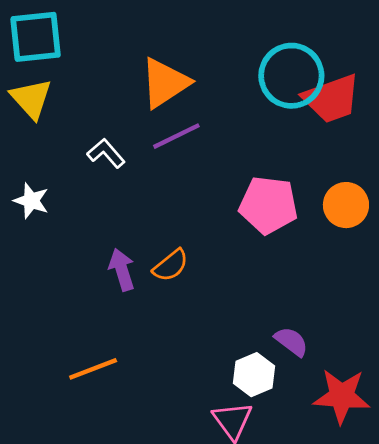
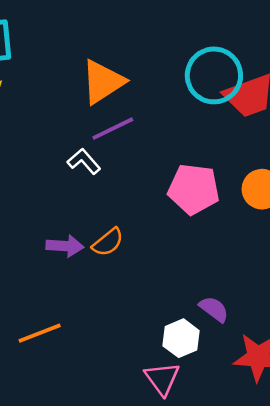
white L-shape: (106, 153) -> (84, 161), moved
purple arrow: (122, 270) -> (65, 246), turned 111

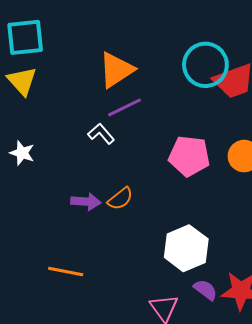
purple semicircle: (214, 309) -> (205, 290), moved
orange line: (40, 333) -> (66, 272), turned 32
white hexagon: (181, 338) -> (186, 248), moved, size x1.5

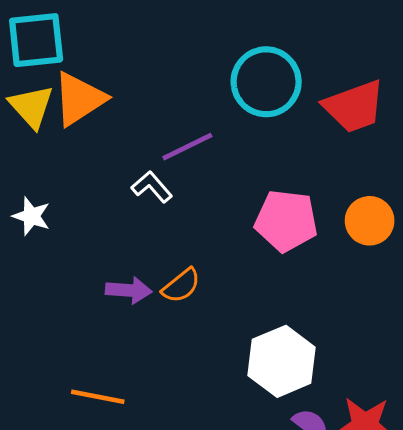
cyan circle: (205, 65) -> (266, 82), moved
orange triangle: (116, 70) -> (79, 99), moved

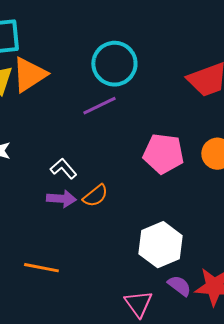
cyan circle: (266, 82) -> (114, 64), moved
white L-shape: (152, 187) -> (63, 169), moved

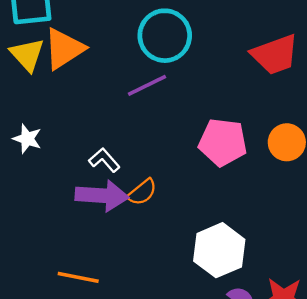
purple arrow: (61, 199) -> (102, 196), size x1.5

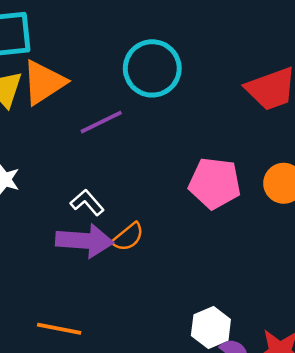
purple line: (147, 85) -> (101, 122), moved
white hexagon: (219, 250) -> (211, 327), moved, size x0.7

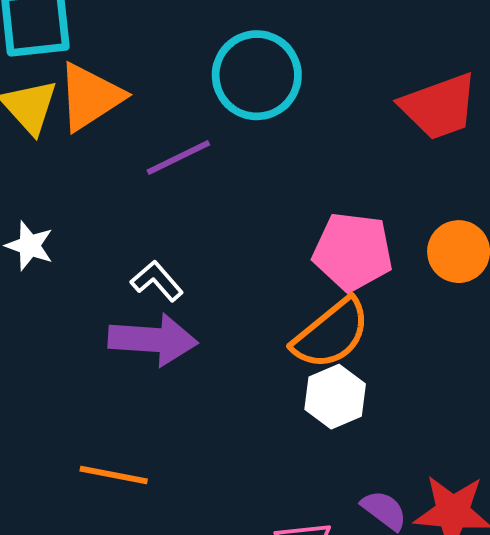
orange semicircle: (128, 237) -> (331, 334), moved, size x1.6
white hexagon: (211, 327) -> (335, 397), moved

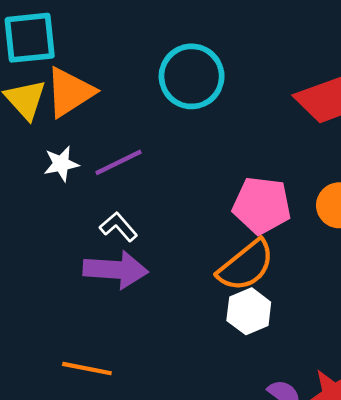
purple line: (178, 158) -> (118, 162), moved
white star: (29, 246) -> (61, 164), moved, turned -30

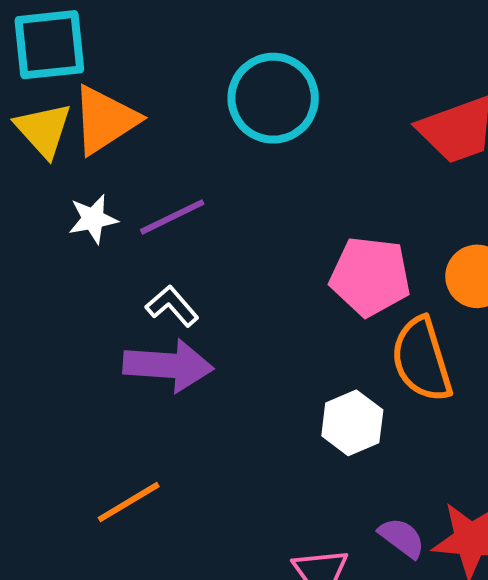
orange semicircle: (246, 265) -> (422, 360), moved, turned 112
orange line: (87, 369) -> (129, 502), turned -42

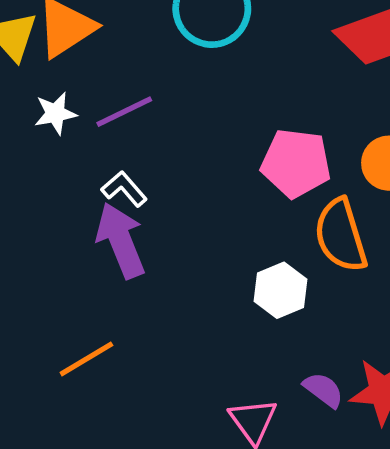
purple arrow: (168, 365) -> (121, 240), turned -116

